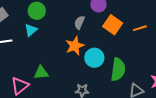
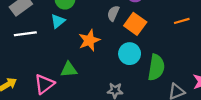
orange square: (113, 25) -> (135, 24), moved
orange star: (75, 46) -> (89, 40), moved

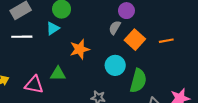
gray semicircle: (113, 13) -> (115, 28), moved
orange square: (135, 24) -> (135, 40), moved
pink triangle: (44, 84) -> (34, 85), turned 42

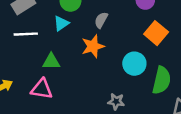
gray semicircle: (115, 28) -> (101, 20), moved
green triangle: (58, 74) -> (51, 62), moved

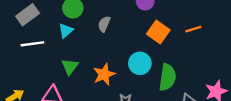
orange star: (93, 46) -> (104, 74), moved
green triangle: (51, 62) -> (70, 67), moved, turned -48

